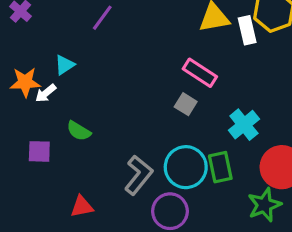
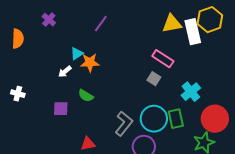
white rectangle: (247, 30) -> (193, 32), size x1.4
orange star: (25, 82) -> (90, 63), moved

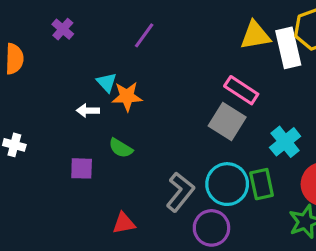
cyan triangle: (77, 54) -> (107, 82), turned -40
white arrow: (65, 72) -> (88, 111), turned 40
gray square: (154, 79) -> (227, 121), size x1.6

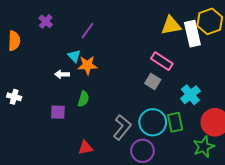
purple line: (144, 35) -> (87, 31), moved
gray square: (227, 121) -> (153, 82), size x0.7
green semicircle: (121, 148) -> (83, 99), turned -105

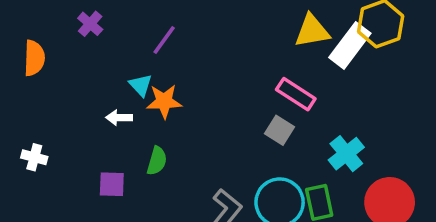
white rectangle: (192, 34) -> (350, 45), turned 50

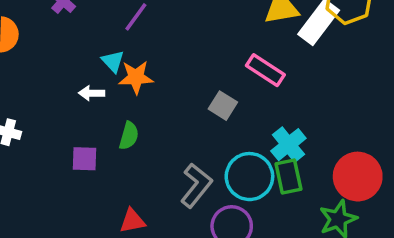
gray square: (280, 130) -> (223, 106), moved
cyan cross: (346, 154) -> (288, 145), moved

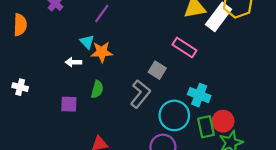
cyan cross: (288, 145) -> (199, 95), turned -30
green rectangle: (288, 177) -> (206, 127), moved
red circle: (358, 177) -> (223, 121), moved, size x0.7
gray L-shape: (196, 185) -> (140, 94), moved

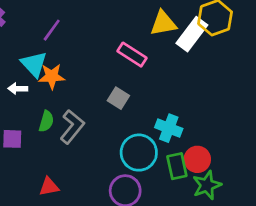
cyan triangle: (87, 42) -> (34, 64), size x1.5
pink rectangle: (184, 47) -> (132, 55), moved
gray L-shape: (140, 94) -> (72, 127), moved

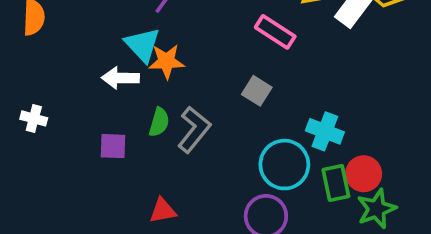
white arrow: (18, 89) -> (120, 78), size x1.4

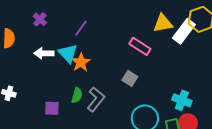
orange star: (166, 61) -> (81, 62), turned -30
white arrow: (120, 78) -> (44, 53), moved
cyan cross: (325, 131) -> (182, 100), moved

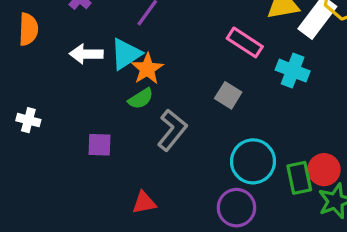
cyan triangle: (68, 53) -> (126, 54), turned 40
green semicircle: (77, 95) -> (141, 99), moved, turned 42
cyan cross: (182, 100) -> (293, 71), moved

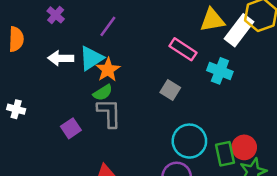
gray L-shape: (172, 130) -> (109, 113), moved, turned -40
purple square: (99, 145) -> (71, 128), turned -36

